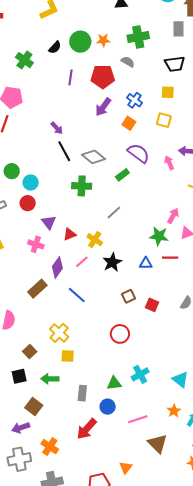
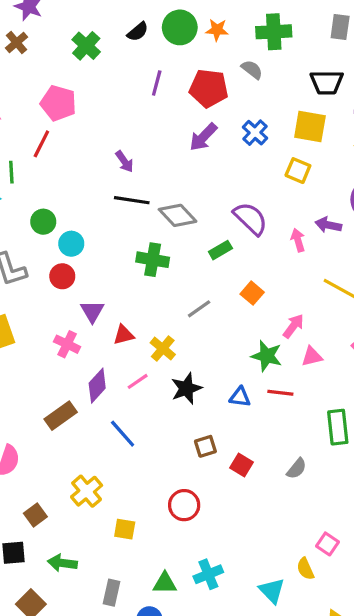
yellow square: (168, 92) -> (310, 127), size x1.5
orange square: (129, 123) -> (252, 293), moved
black line: (64, 151) -> (132, 200), turned -60
yellow square: (68, 356) -> (125, 529), moved

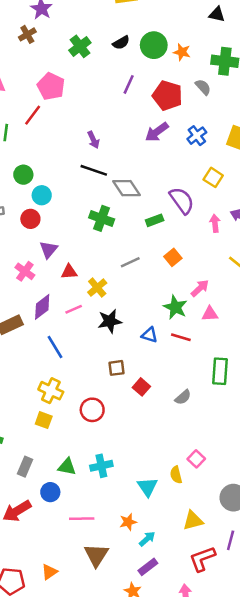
yellow square: (298, 171) -> (213, 177), moved
yellow cross: (87, 491) -> (51, 391), moved, turned -35

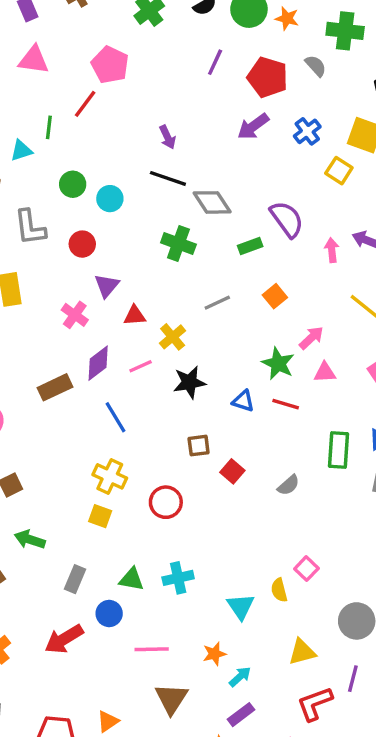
yellow square: (213, 177) -> (339, 171), moved
cyan circle: (42, 195) -> (110, 199), moved

